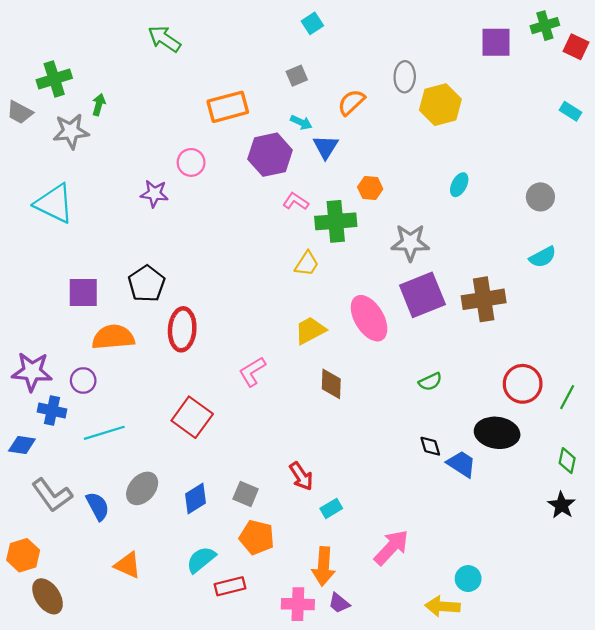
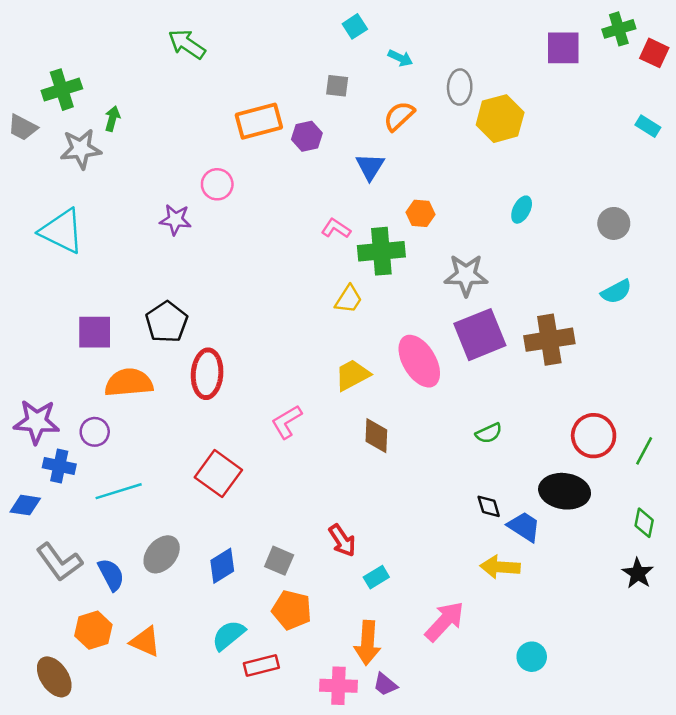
gray square: (297, 76) -> (337, 86), turned 30
cyan arrow: (301, 122) -> (400, 58), moved
purple hexagon: (270, 155) -> (307, 136), moved, size x0.6
orange hexagon: (23, 555) -> (93, 630), moved
yellow arrow: (443, 606) -> (500, 567), moved

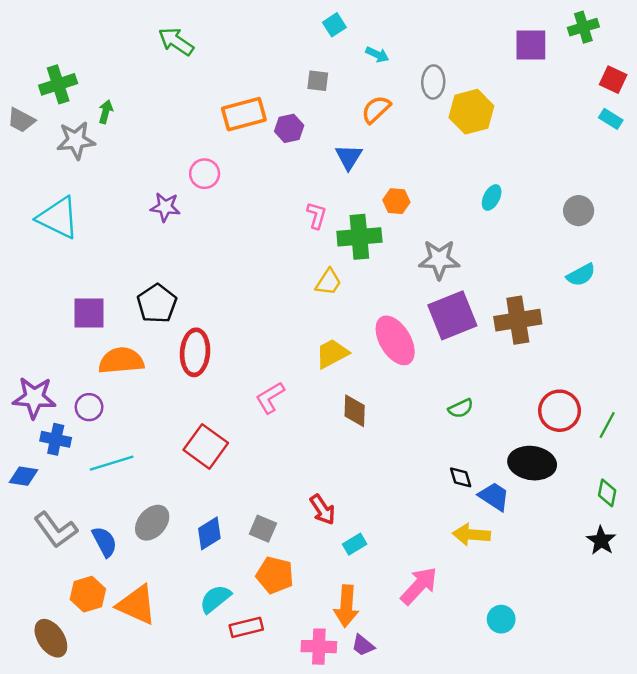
red square: (654, 53) -> (613, 80), moved
pink L-shape: (336, 228) -> (317, 215), turned 72
orange triangle: (145, 642) -> (137, 605), size x1.4

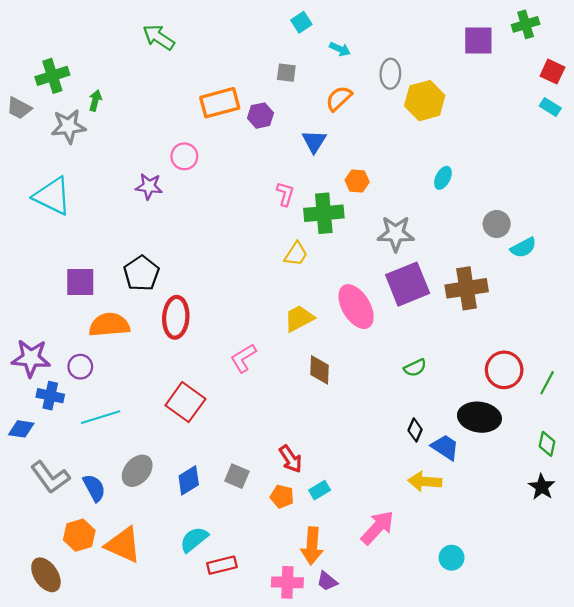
gray circle: (579, 211) -> (497, 224), moved
black diamond: (461, 477) -> (415, 430), turned 40
orange pentagon: (275, 575) -> (282, 497), moved, size x0.7

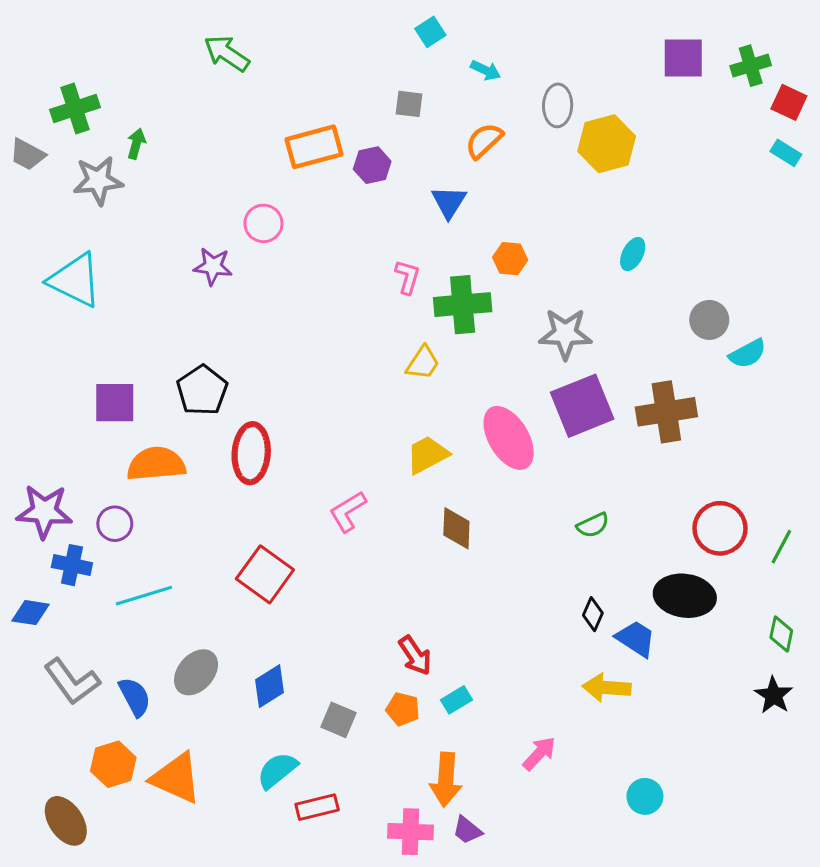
green cross: (526, 24) -> (751, 66), moved
gray square: (237, 476) -> (339, 720), moved
pink arrow: (377, 528) -> (539, 754), size x0.7

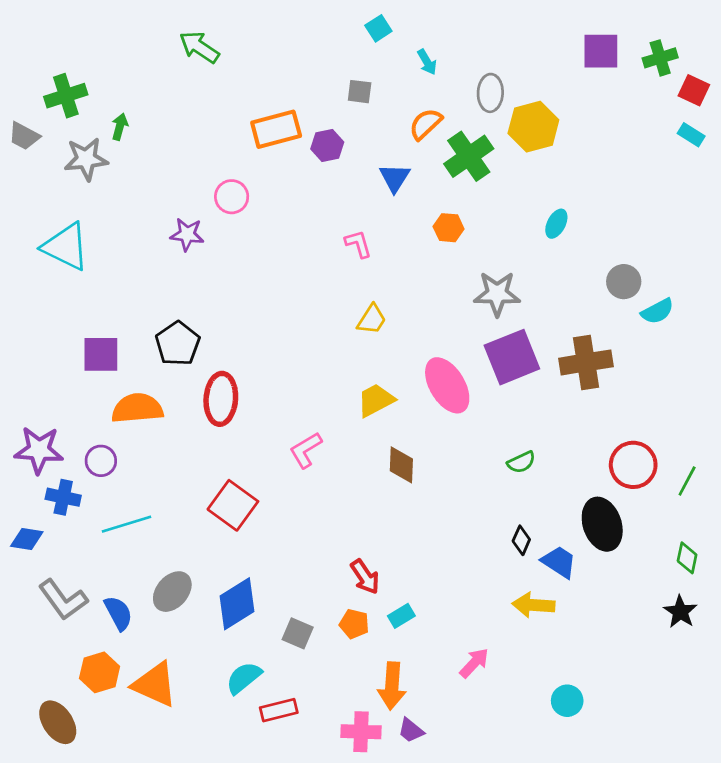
cyan arrow: (486, 70) -> (427, 62), turned 35
pink L-shape: (407, 277) -> (358, 244), turned -32
green cross: (463, 305) -> (469, 156), moved, turned -30
black ellipse: (685, 596) -> (602, 524), turned 63
blue diamond: (270, 686) -> (237, 604), size x1.4

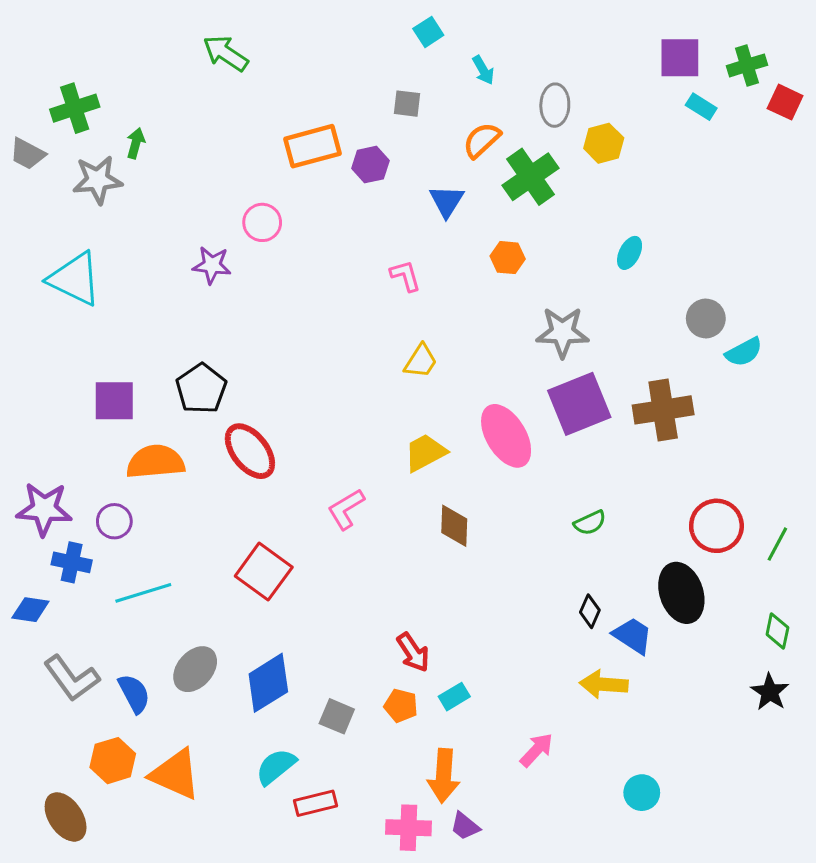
yellow hexagon: (533, 127) -> (604, 143), size x0.7
cyan rectangle: (691, 135) -> (701, 107), moved
red ellipse: (221, 399) -> (250, 451), turned -42

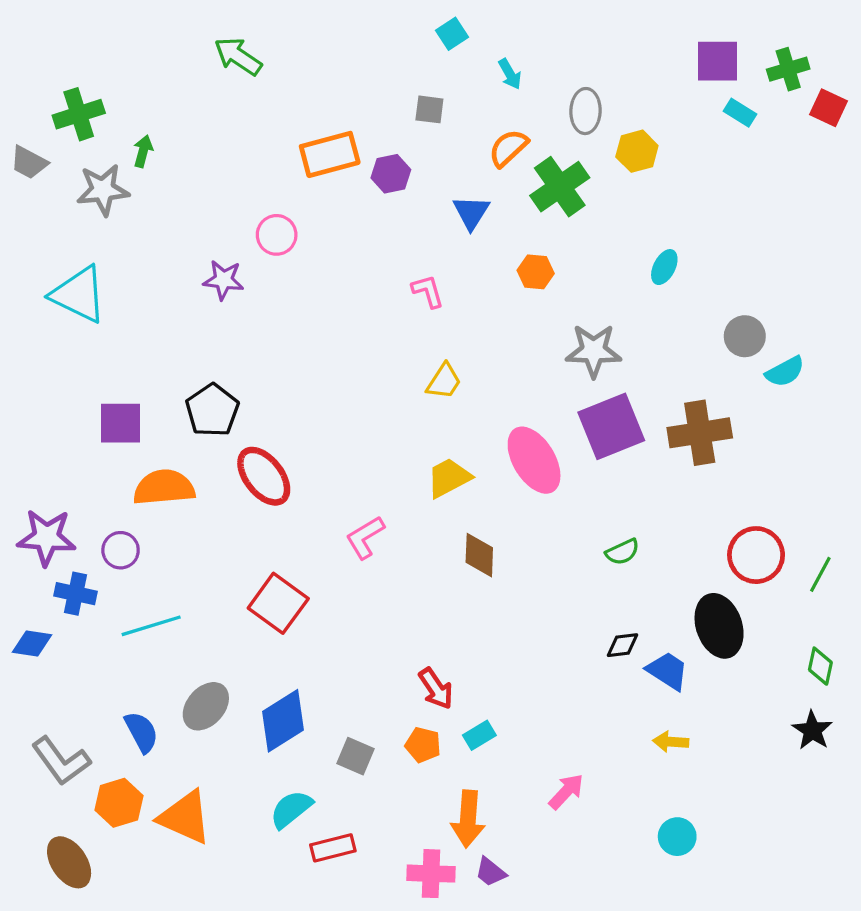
black diamond: (590, 611) -> (622, 645), turned 60
gray L-shape: (72, 678) -> (61, 761), moved
yellow arrow: (604, 684) -> (671, 742), moved, size x0.7

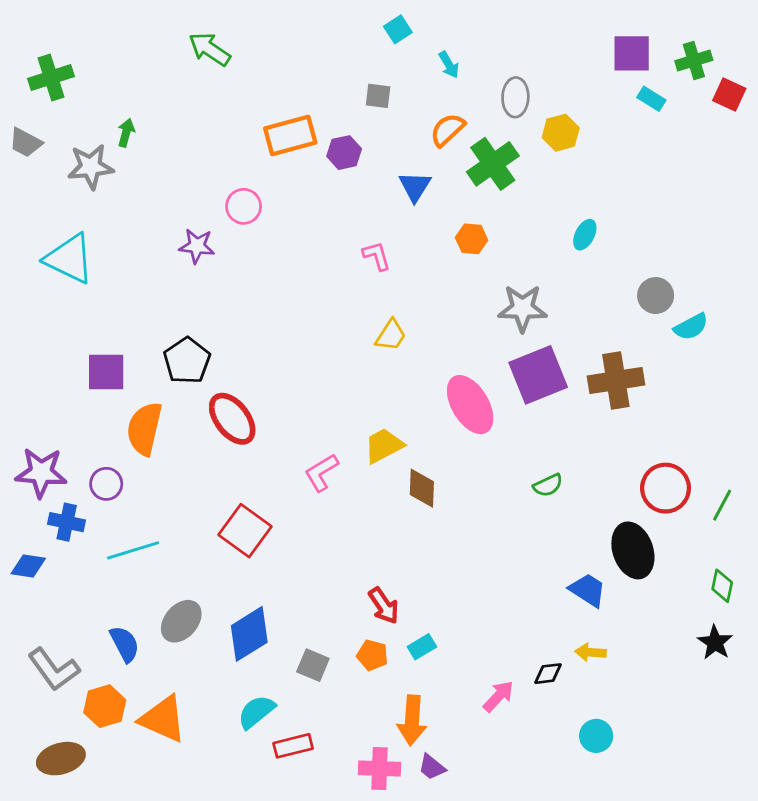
green cross: (79, 114) -> (51, 77), moved
yellow trapezoid: (449, 478) -> (384, 446), moved
orange semicircle: (164, 487) -> (144, 429), turned -72
black diamond: (622, 645) -> (548, 674), moved
brown ellipse: (69, 862) -> (61, 759), turned -72

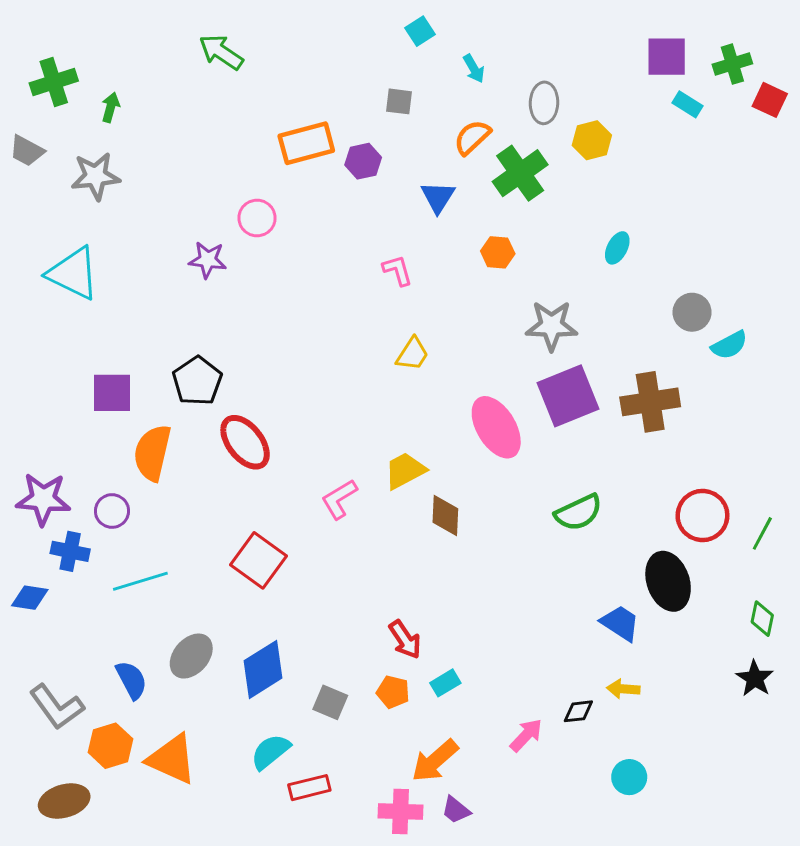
green arrow: (126, 133) -> (110, 107), moved
green semicircle: (548, 485) -> (578, 512), size x1.5
orange arrow: (412, 720) -> (435, 761), turned 45

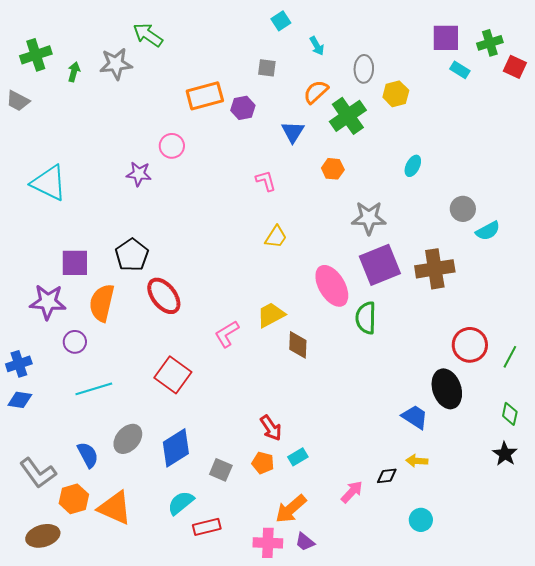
gray star: (96, 176) -> (116, 64), moved
purple star: (43, 499) -> (48, 302), moved
green semicircle: (578, 512) -> (366, 318), moved, turned 116
blue cross: (70, 551) -> (19, 364), moved, turned -30

